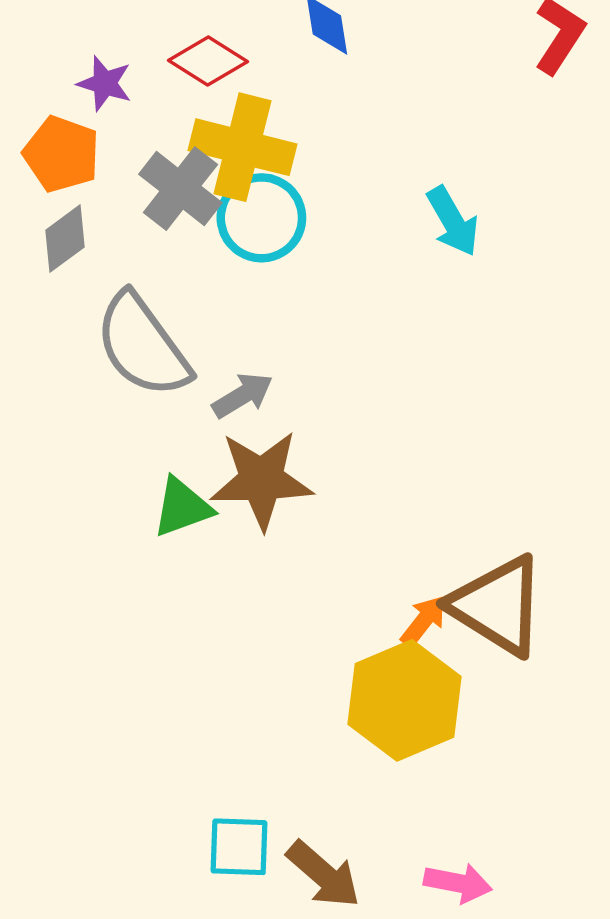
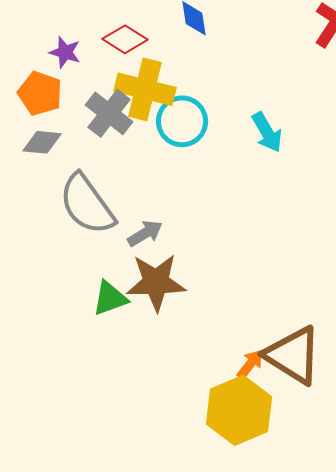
cyan circle: (261, 218) -> (182, 121), moved
gray diamond: (65, 239) -> (42, 142), turned 42

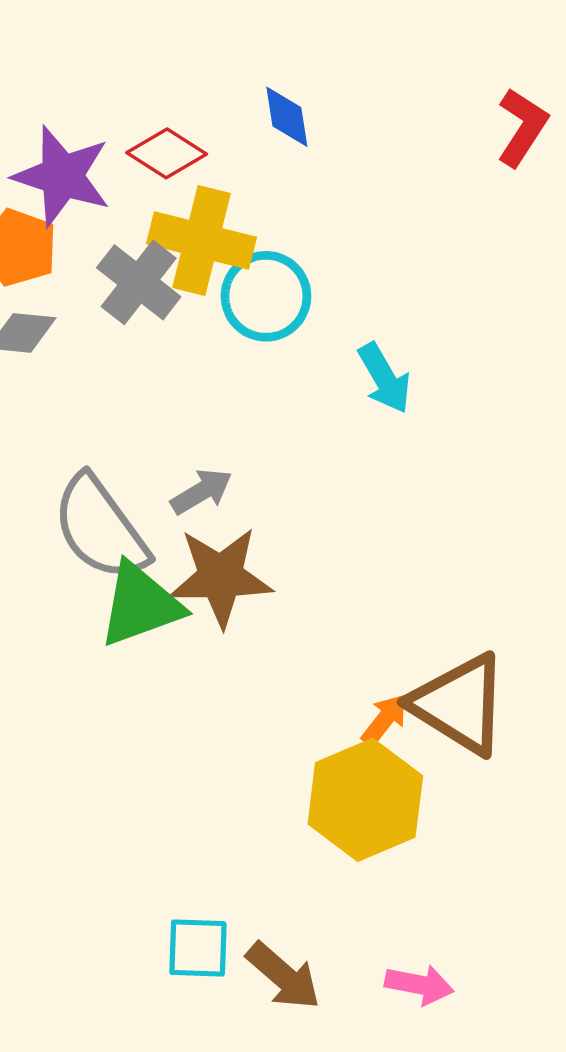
purple star: (65, 52) -> (62, 176), size x1.8
cyan arrow: (267, 132) -> (384, 378), moved
gray semicircle: (87, 204) -> (100, 528), moved
green triangle: (110, 298) -> (140, 605), size x1.4

